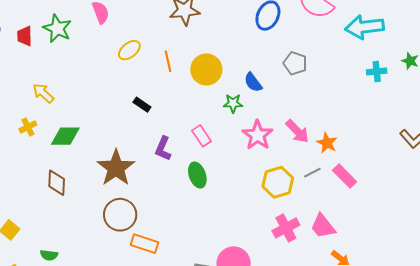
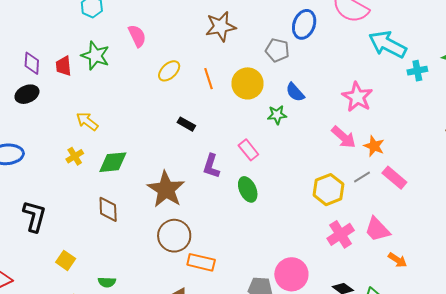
cyan arrow: (365, 27) -> (388, 44), moved, turned 39
gray pentagon: (295, 63) -> (277, 50), moved
pink star: (258, 135) -> (357, 97), moved

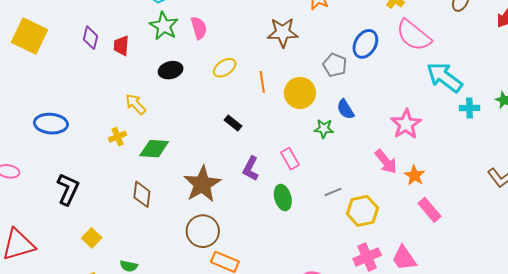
green star: (95, 56) -> (164, 26), moved
black ellipse: (27, 94) -> (171, 70), moved
gray line: (362, 177) -> (333, 192), moved

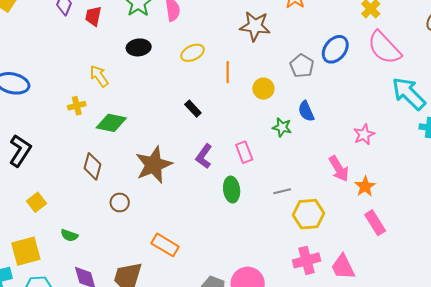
yellow circle: (300, 93) -> (263, 89), size x0.7
pink star: (406, 124) -> (364, 134), size x0.7
brown circle: (203, 231) -> (120, 202), moved, size x0.6

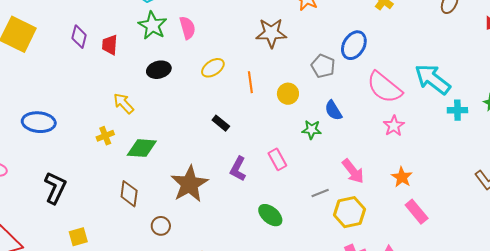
pink semicircle: (384, 48) -> (384, 87), moved
pink arrow: (339, 169) -> (353, 171), moved
green ellipse: (232, 190) -> (270, 215), moved, turned -35
yellow square: (37, 202) -> (78, 237), turned 30

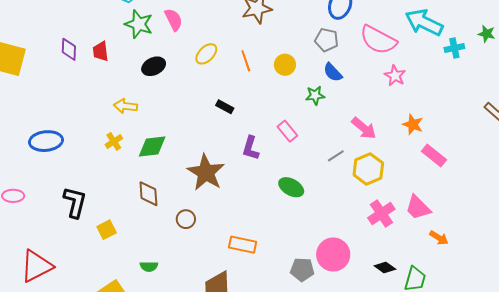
gray pentagon: (323, 66) -> (327, 40), moved
yellow arrow: (123, 103) -> (125, 106), turned -30
yellow square: (78, 237) -> (107, 230), moved

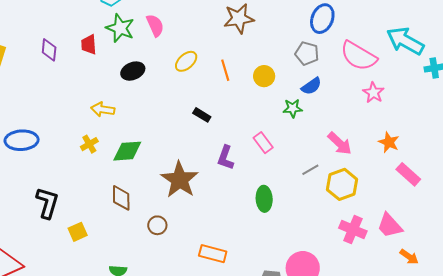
red trapezoid: (101, 51) -> (89, 45), moved
blue semicircle: (333, 72) -> (311, 86), turned -85
green ellipse: (291, 187) -> (264, 199), turned 55
pink cross: (381, 213) -> (353, 230), turned -36

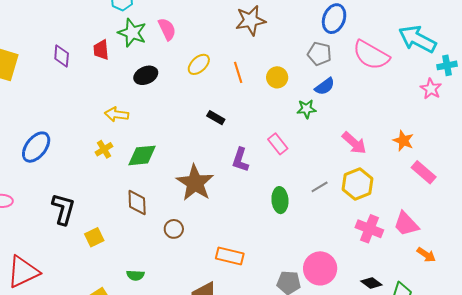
pink star: (373, 93) -> (431, 89), moved
blue ellipse: (22, 140) -> (36, 147), turned -48
gray line: (310, 170) -> (320, 187), moved

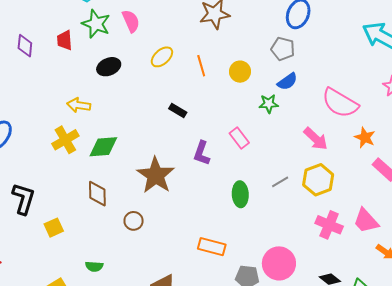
pink semicircle: (371, 55) -> (340, 103), moved
yellow cross: (104, 149) -> (65, 140), size x1.5
orange rectangle: (230, 256) -> (212, 247), moved

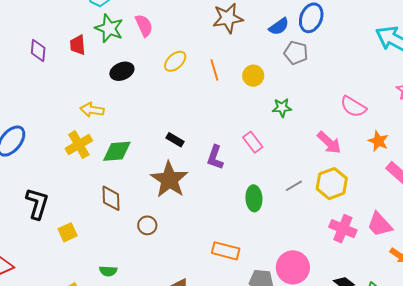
blue semicircle: (287, 81) -> (279, 26), moved
pink semicircle: (340, 103) -> (353, 107), size x0.7
black rectangle: (178, 110) -> (175, 140), moved

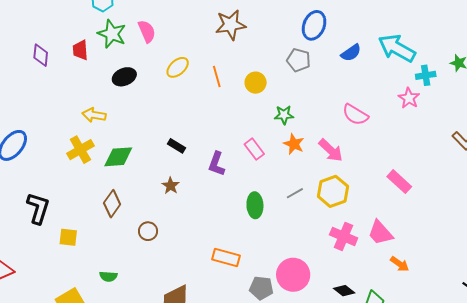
blue semicircle: (279, 26) -> (351, 53), moved
orange star: (378, 141) -> (294, 144), moved
brown star: (169, 180) -> (171, 186), size x0.5
brown diamond: (111, 198) -> (112, 204), turned 36
yellow square: (68, 232) -> (68, 237), turned 30

